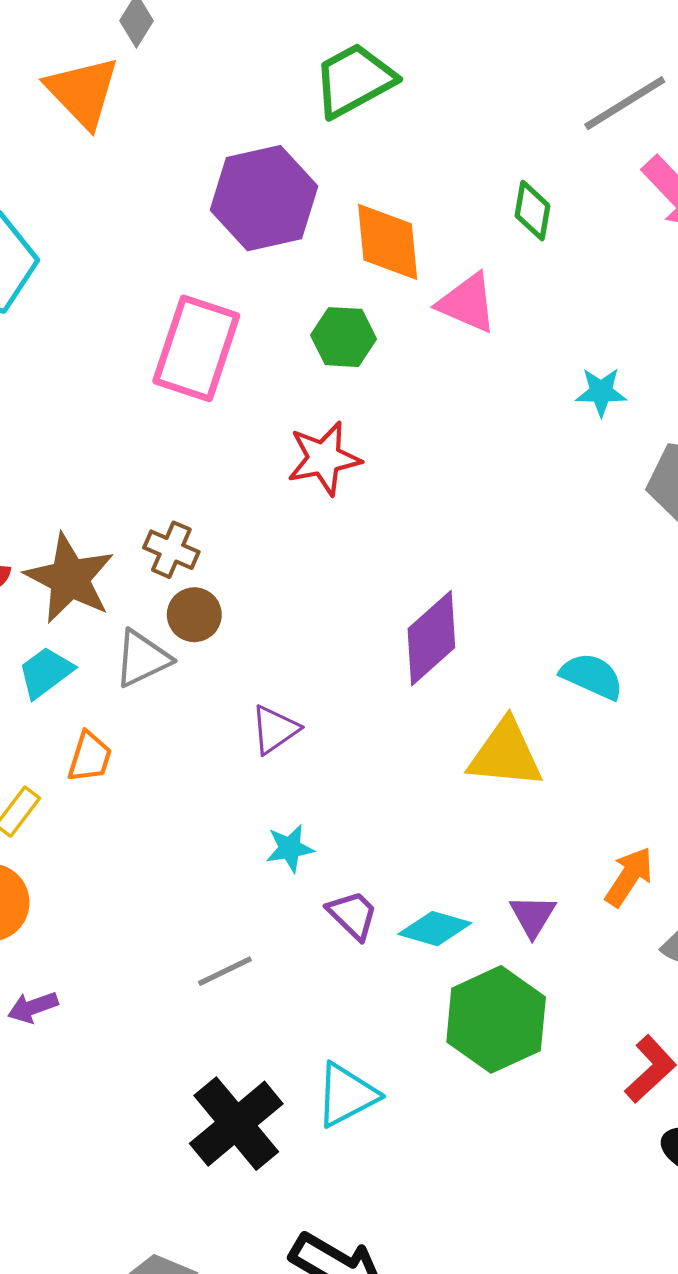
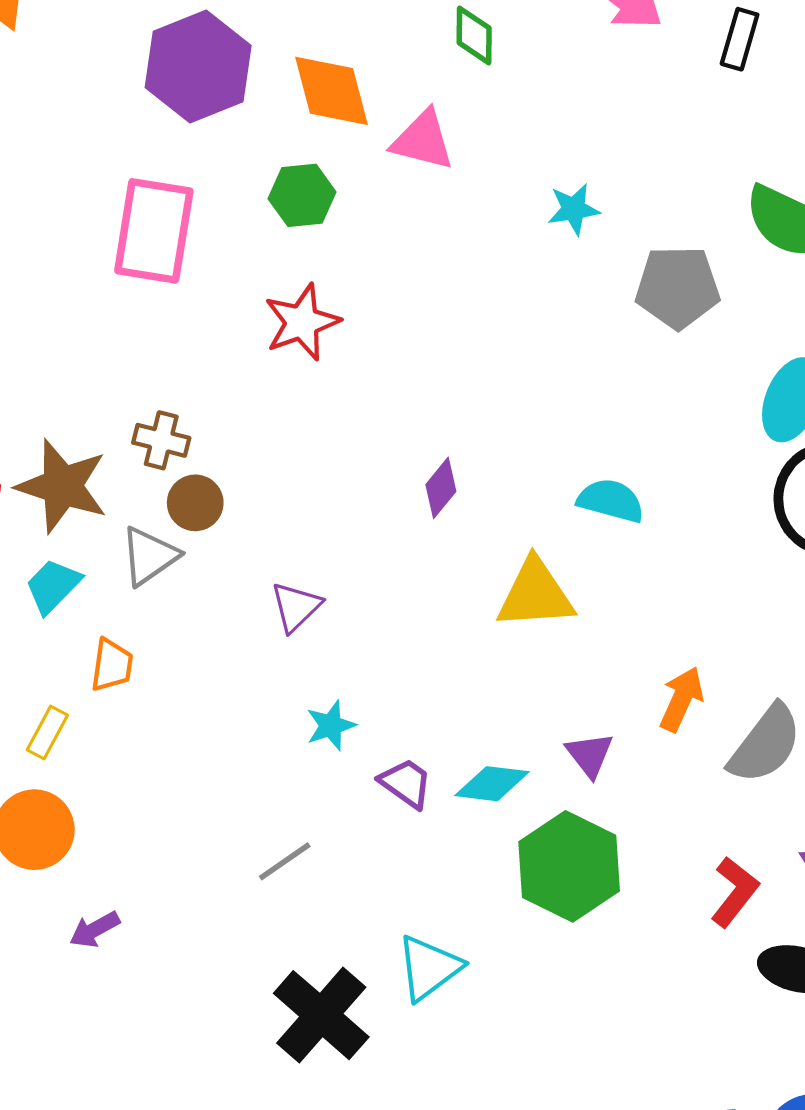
purple diamond: (431, 638) -> (441, 488), size x0.6

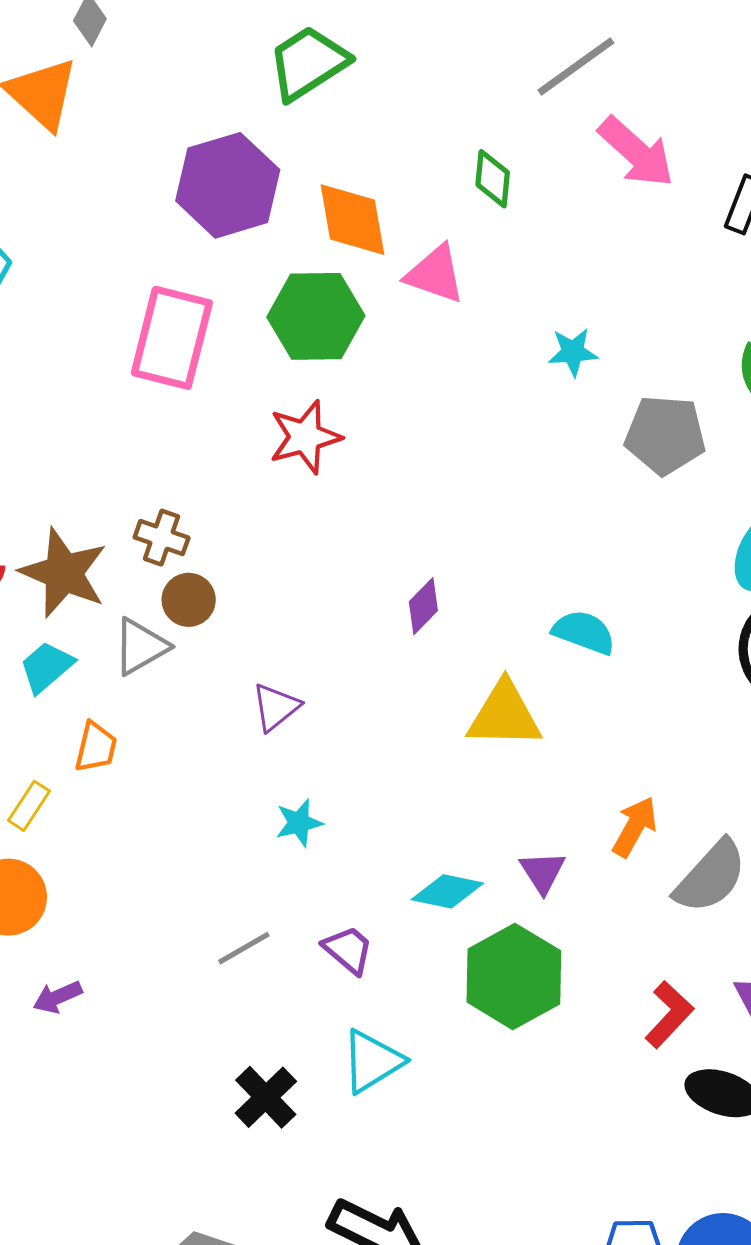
green hexagon: (302, 195) -> (316, 316), size x1.5
purple trapezoid: (406, 783) -> (348, 950), moved
black cross: (321, 1015) -> (266, 1097), size x0.7

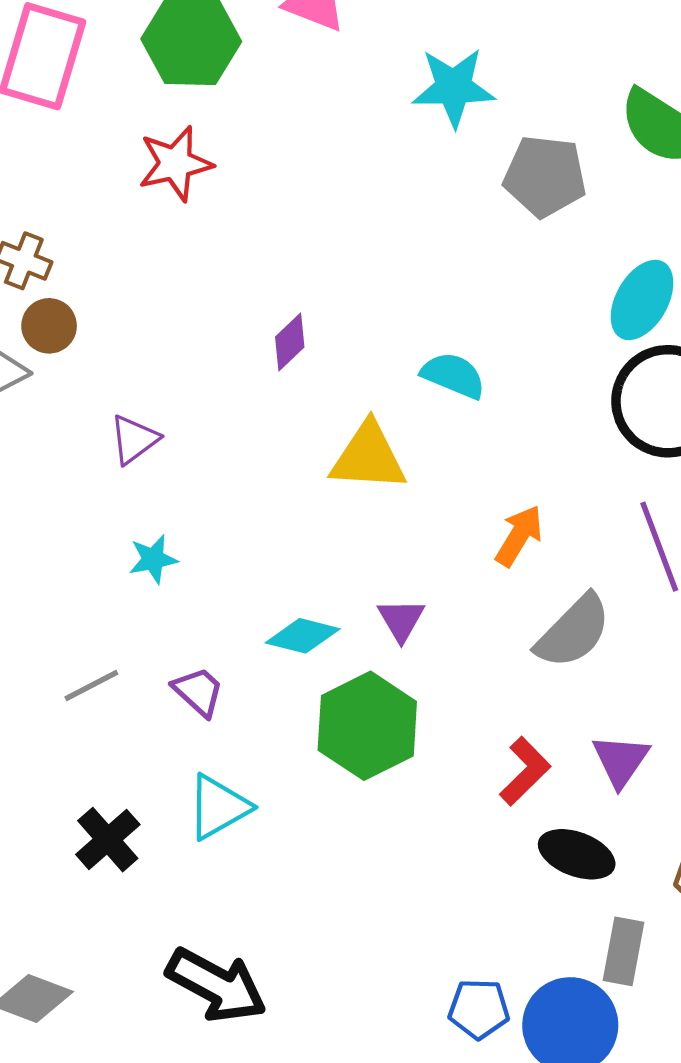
cyan star: (573, 352) -> (454, 87), size x1.6
orange arrow: (635, 827) -> (519, 536), moved

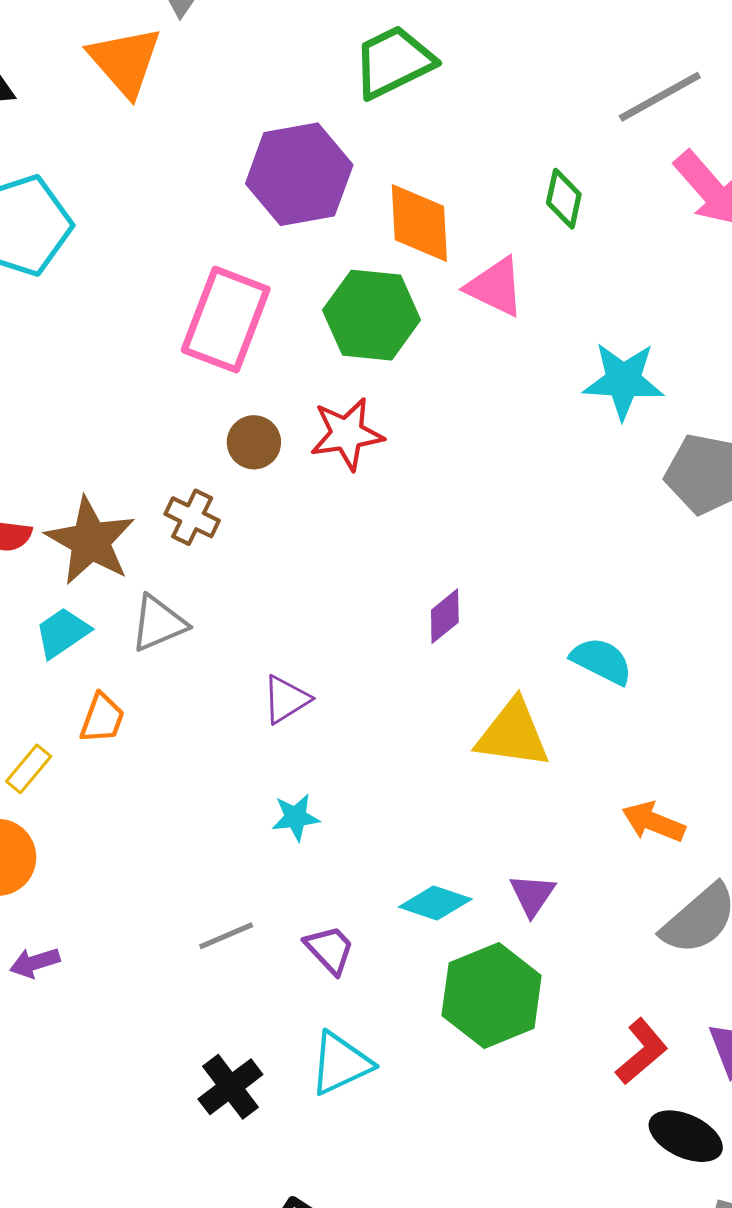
brown circle: (49, 326) -> (254, 442), moved
orange arrow: (519, 536) -> (653, 822), turned -104

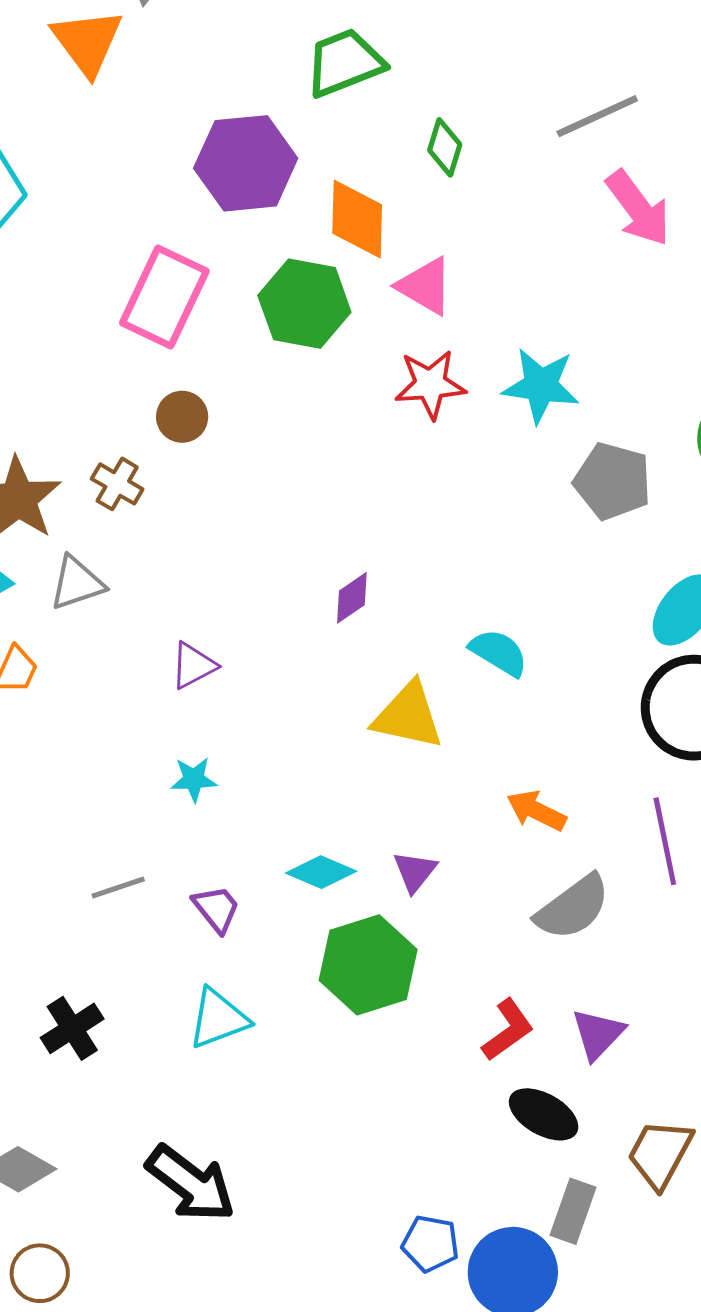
green diamond: (564, 199) -> (445, 147), moved
red star: (347, 434) -> (430, 384), moved
black cross: (230, 1087) -> (72, 1028), moved

